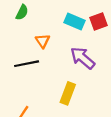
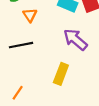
orange triangle: (43, 41) -> (30, 15), moved

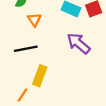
yellow rectangle: (61, 74) -> (40, 76), moved

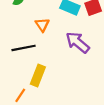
orange triangle: (34, 20) -> (42, 25), moved

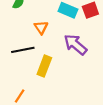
yellow rectangle: (38, 75) -> (44, 66), moved

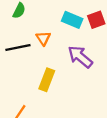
black line: (23, 50) -> (18, 47), moved

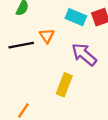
yellow rectangle: (47, 80) -> (64, 85), moved

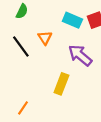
black line: (21, 45) -> (21, 46), turned 65

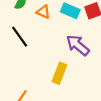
orange triangle: (45, 38) -> (43, 12), moved, turned -32

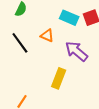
orange triangle: (43, 12) -> (47, 35), moved

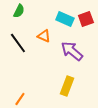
yellow rectangle: (59, 78) -> (67, 86), moved

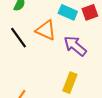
orange triangle: (44, 36) -> (46, 30), size x1.5

